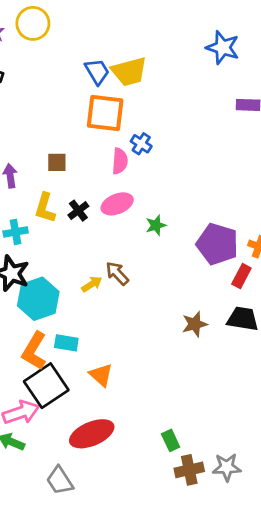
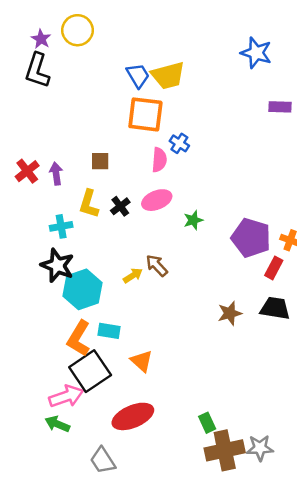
brown cross: (189, 470) -> (225, 450), size x1.4

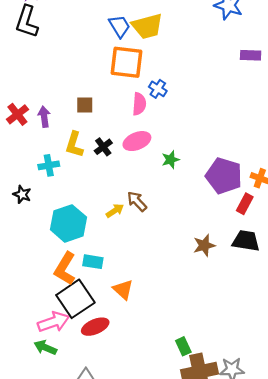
black star: (57, 265) -> (22, 194), moved, size x0.6
red ellipse: (133, 416) -> (95, 327), moved, size x0.7

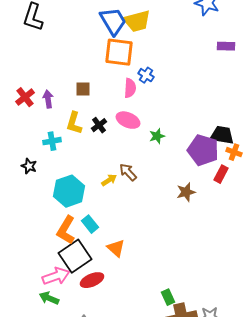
blue trapezoid: (120, 26) -> (113, 21), size x1.4
pink ellipse: (137, 141) -> (128, 120), turned 45
black trapezoid: (246, 241) -> (222, 135), moved
brown star: (204, 245) -> (186, 192), moved
cyan rectangle: (93, 262) -> (90, 224), turned 42

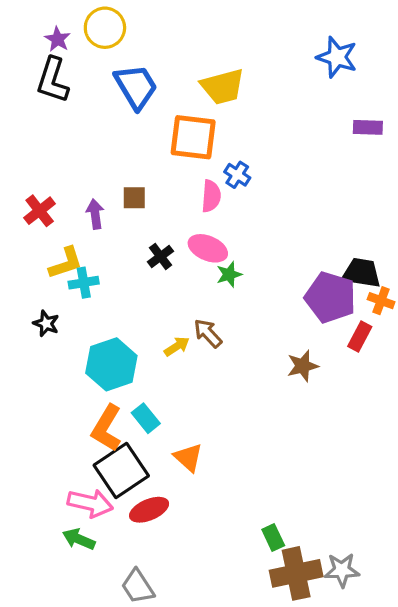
blue trapezoid: (113, 21) -> (136, 87), moved
purple arrow: (48, 99) -> (95, 214), moved
yellow L-shape: (74, 123) -> (66, 263), moved, turned -125
green star: (157, 136) -> (229, 274), moved
pink arrow: (56, 276) -> (90, 503), turned 32

